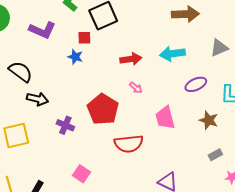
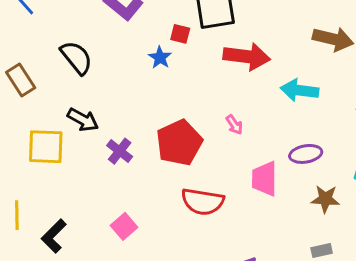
red arrow: (131, 59) -> (247, 56), moved, size x1.4
purple ellipse: (196, 84) -> (306, 154), moved
black arrow: (37, 99) -> (83, 120), moved
brown star: (209, 120) -> (325, 199), turned -30

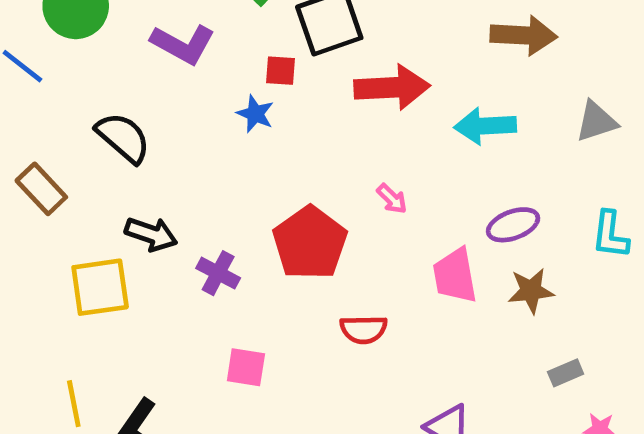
brown star: (325, 199) -> (531, 291), moved
red semicircle: (203, 202) -> (364, 329), size x0.7
pink square: (124, 226) -> (246, 367), moved, turned -30

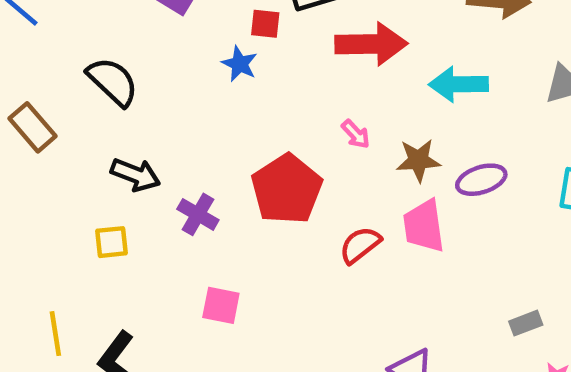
pink arrow: (392, 199) -> (356, 134), moved
yellow square: (100, 287) -> (111, 242), moved, size x0.6
brown star: (531, 291) -> (418, 160), moved
red semicircle: (364, 329) -> (360, 245), moved, turned 141

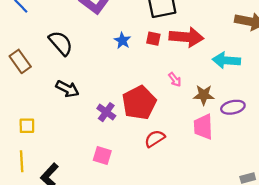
red square: (265, 24) -> (153, 39), moved
purple cross: (198, 214) -> (106, 112), moved
yellow square: (111, 242) -> (27, 126), moved
red semicircle: (360, 245) -> (155, 139), moved

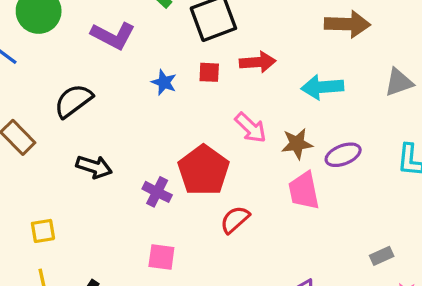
red arrow: (186, 37) -> (258, 62), size x0.7
black semicircle: (61, 43) -> (73, 101), turned -76
pink arrow: (175, 80) -> (251, 128), size x1.5

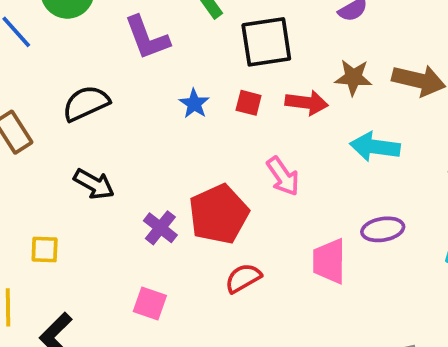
purple L-shape: (113, 36) -> (147, 38), turned 30
brown star: (297, 144) -> (353, 77), moved
yellow square: (43, 231) -> (45, 249), moved

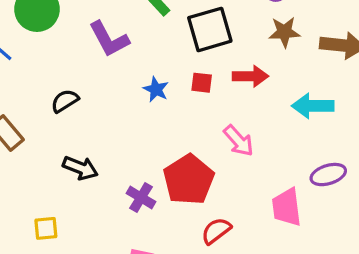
brown star: (353, 77) -> (284, 32), moved
black semicircle: (86, 103) -> (65, 101), size x0.7

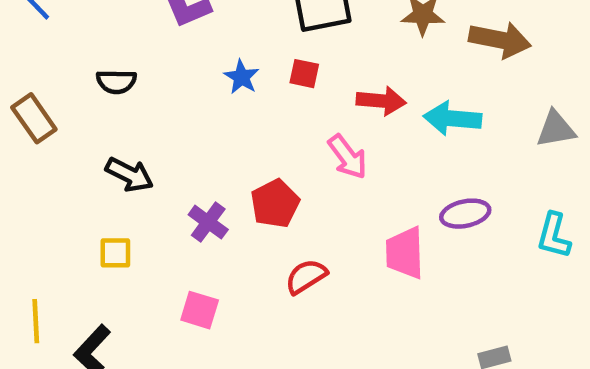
red arrow: (250, 76) -> (381, 101), moved
black semicircle: (65, 101) -> (116, 82), turned -152
red pentagon: (189, 180) -> (275, 204), size x0.7
yellow square: (46, 228) -> (115, 253), moved

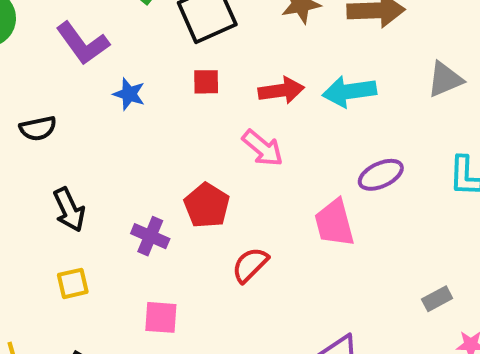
blue star: (242, 77) -> (129, 94), moved
black arrow: (129, 175) -> (69, 210), turned 51

